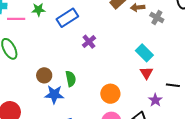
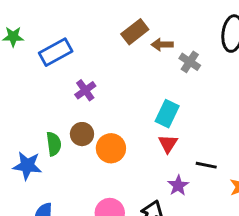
cyan rectangle: (144, 53) -> (167, 114), turned 66
brown circle: (44, 75) -> (82, 134), moved
orange circle: (110, 94) -> (111, 148), moved

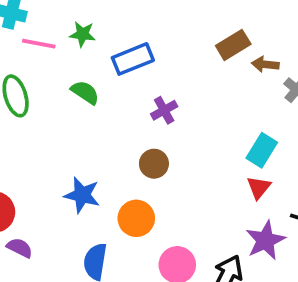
green semicircle: (54, 144) -> (85, 92), moved, turned -55
orange circle: (111, 148) -> (136, 218), moved
purple star: (178, 185) -> (265, 240), size x1.5

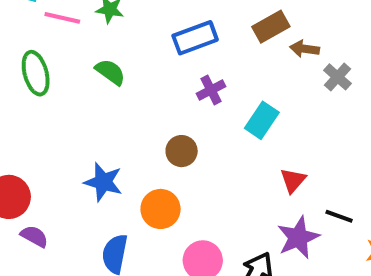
blue rectangle: (133, 59) -> (195, 38), moved
purple cross: (164, 110) -> (211, 90), moved
cyan rectangle: (262, 150) -> (262, 120), moved

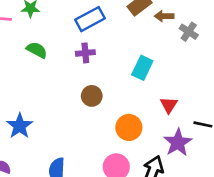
purple cross: (211, 90) -> (85, 53), moved, turned 30
blue star: (103, 182) -> (20, 126), moved, turned 30
orange circle: (161, 209) -> (129, 127), moved

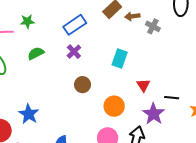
green semicircle: (37, 50) -> (36, 53), turned -49
purple cross: (85, 53) -> (74, 52), turned -32

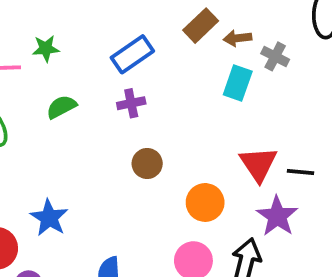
purple cross: (74, 52) -> (131, 103), turned 32
cyan rectangle: (120, 58) -> (238, 83), moved
red triangle: (143, 85) -> (258, 164), size x1.5
black line: (172, 98) -> (300, 172), moved

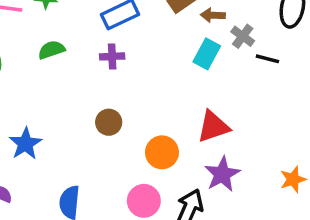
brown circle: (147, 164) -> (109, 122), moved
red triangle: (258, 164) -> (213, 127), turned 36
black line: (300, 172) -> (267, 59), moved

